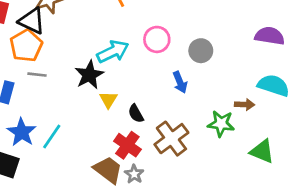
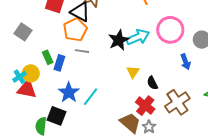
pink circle: (157, 39) -> (170, 30), size x1.4
black star: (89, 75) -> (119, 40), moved

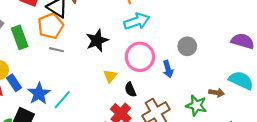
pink circle: (170, 30) -> (140, 57), moved
cyan arrow: (138, 37) -> (137, 21), moved
green rectangle: (48, 57) -> (20, 37), moved, size x1.5
blue rectangle: (59, 63) -> (14, 83), moved, turned -56

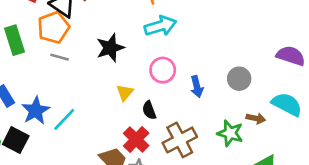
gray circle: (187, 46) -> (239, 79), moved
pink circle: (140, 57) -> (163, 70), size x0.7

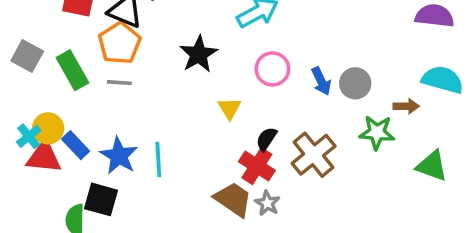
gray line: (60, 57) -> (119, 83), moved
gray circle: (239, 79) -> (355, 83), moved
black semicircle: (149, 110) -> (266, 139), moved, turned 66
cyan line: (64, 119) -> (158, 159), turned -35

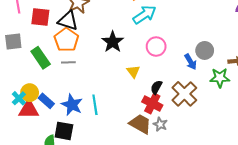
gray square: (27, 56) -> (13, 42), moved, turned -30
blue arrow: (321, 81) -> (191, 62), moved

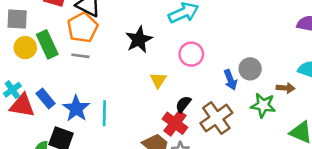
yellow circle: (30, 93) -> (25, 48), moved

